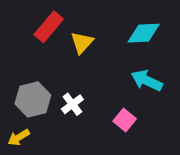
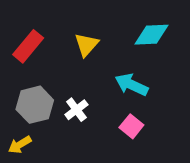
red rectangle: (49, 27) -> (28, 46), moved
cyan arrow: (147, 80) -> (131, 85), moved

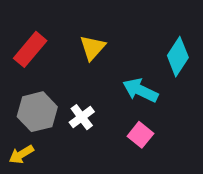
cyan diamond: (151, 35) -> (178, 57), moved, turned -54

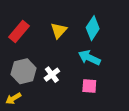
cyan diamond: (178, 57) -> (93, 28), moved
pink square: (140, 135) -> (89, 86), turned -35

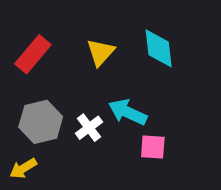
cyan diamond: (93, 28) -> (159, 48), turned -40
cyan arrow: (89, 58) -> (128, 112), moved

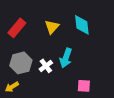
cyan arrow: (128, 112) -> (66, 58), turned -96
pink square: (153, 147) -> (84, 86), moved

